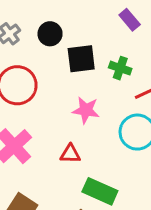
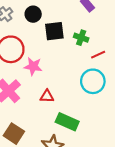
pink star: (86, 110) -> (33, 66), moved

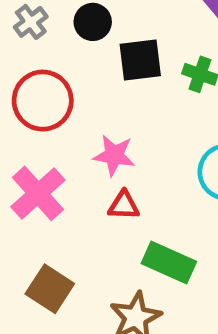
pink star: (33, 66) -> (114, 155), moved

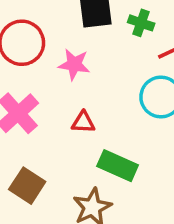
pink star: (114, 155) -> (74, 64), moved

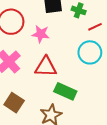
red triangle: (83, 122) -> (46, 67), size x1.6

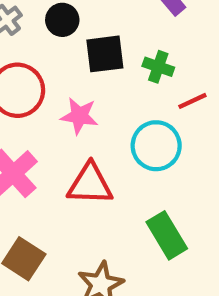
cyan circle: (90, 52) -> (156, 146), moved
green rectangle: (65, 91) -> (167, 235), moved, turned 35

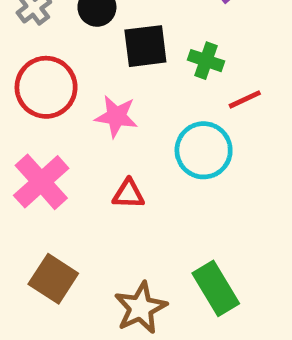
red triangle: (90, 184) -> (128, 194), size x0.6
green rectangle: (167, 235) -> (216, 288), moved

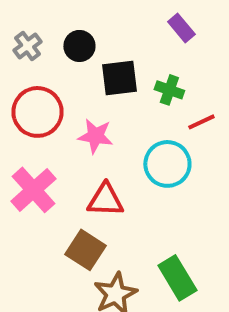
red triangle: (128, 194) -> (105, 200), size x1.4
brown square: (53, 279) -> (85, 250), moved

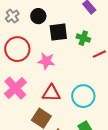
cyan circle: (167, 164) -> (83, 96), moved

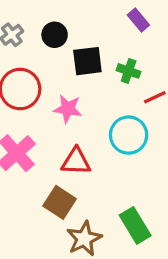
cyan circle: (83, 96) -> (129, 135), moved

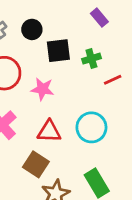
green cross: (129, 71) -> (91, 59), turned -36
cyan circle: (129, 135) -> (91, 127), moved

